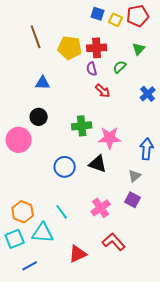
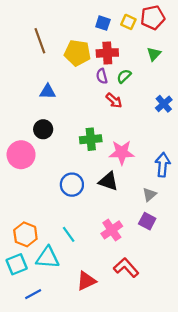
blue square: (98, 14) -> (103, 23), moved
green semicircle: (120, 67) -> (124, 76), moved

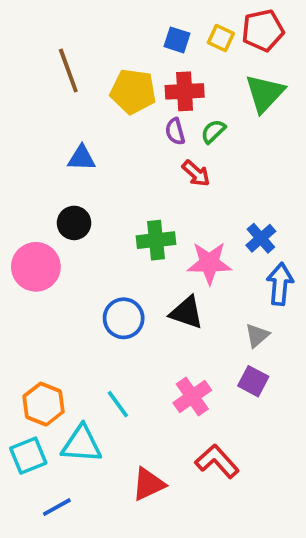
green triangle: (154, 54) -> (265, 93), size x1.6
blue cross: (164, 104) -> (261, 238), moved

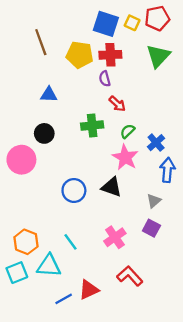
blue square: (177, 40) -> (106, 24), size x1.6
green semicircle: (213, 131) -> (128, 131), moved
green cross: (156, 240) -> (92, 125), moved
pink star: (209, 263) -> (125, 157), turned 30
blue line: (57, 507) -> (64, 299), moved

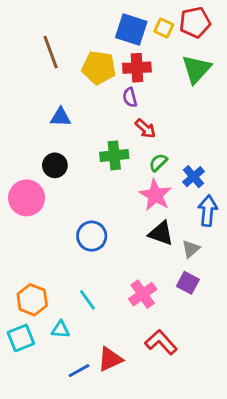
black triangle: (112, 187) -> (161, 233), moved
cyan triangle: (49, 266) -> (61, 329), size x0.6

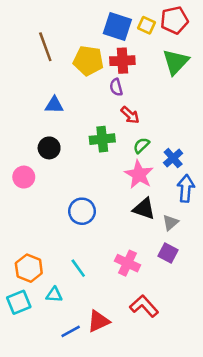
pink circle: (27, 198) -> (24, 177), size x0.7
pink cross: (143, 294) -> (128, 263), turned -30

